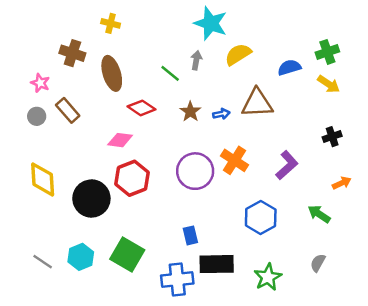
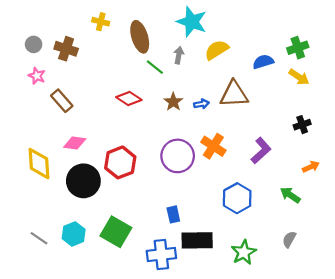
brown ellipse: (112, 73) -> (140, 37), moved
gray circle: (37, 116) -> (34, 44), moved
pink diamond: (120, 140) -> (75, 143), moved

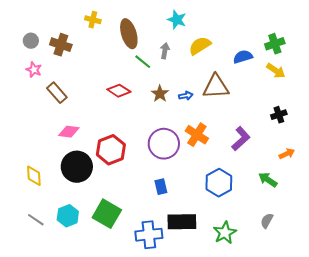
cyan star: (192, 22) -> (177, 20), size x0.7
yellow diamond: (39, 164) -> (34, 176), moved, size x0.7
blue rectangle: (173, 214) -> (161, 187), moved

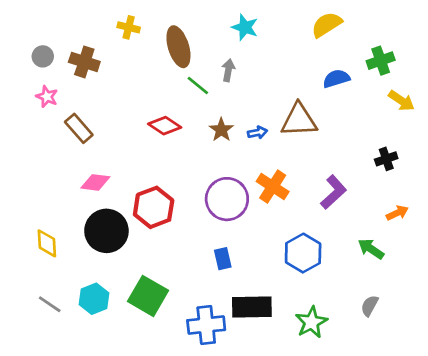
yellow semicircle: (200, 46) -> (327, 25), moved
yellow arrow: (276, 71) -> (401, 101), moved

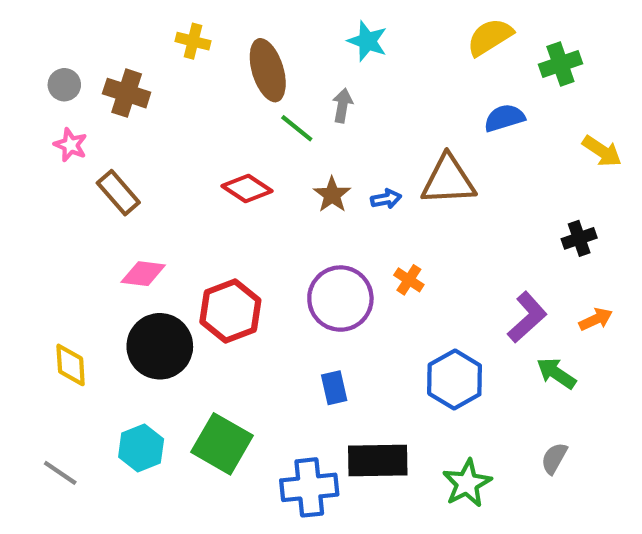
green cross: (381, 61) -> (560, 64), moved
orange cross: (273, 187) -> (409, 280), size x0.6
purple L-shape: (334, 192) -> (527, 317), moved
gray line: (50, 304) -> (60, 473), moved

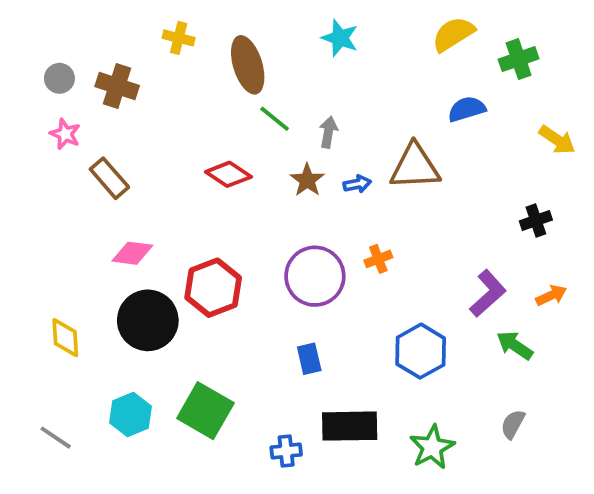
gray arrow: (342, 105) -> (328, 132), moved
orange cross: (409, 280) -> (378, 259), turned 36
blue cross: (309, 487) -> (286, 451), size x0.6

